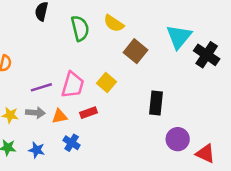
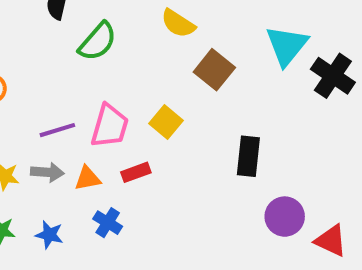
green semicircle: (80, 28) -> (98, 42), moved, turned 55

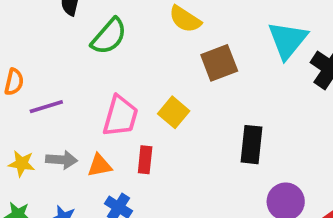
brown square: (214, 70) -> (219, 63), turned 30
purple line: (57, 130) -> (46, 107), moved
red rectangle: (136, 172) -> (145, 160), turned -64

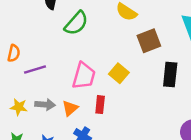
black rectangle: (251, 145) -> (170, 75), moved
orange triangle: (99, 165) -> (70, 108), turned -30

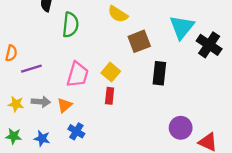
green semicircle: (76, 23) -> (70, 25), turned -35
red rectangle: (100, 105) -> (110, 96), moved

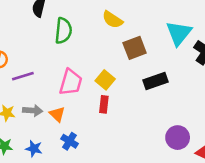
black rectangle: (159, 73) -> (155, 81), turned 65
orange triangle: (65, 105) -> (57, 114), turned -35

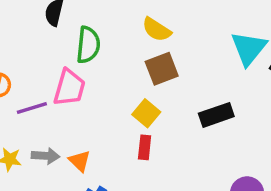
brown square: (135, 48) -> (162, 69), moved
pink trapezoid: (71, 82) -> (69, 88), moved

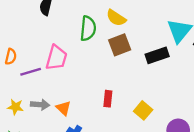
green semicircle: (88, 45) -> (88, 28), moved
yellow square: (146, 113) -> (143, 110), moved
black rectangle: (216, 115) -> (157, 55), moved

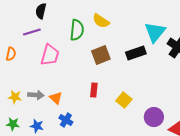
brown square: (120, 45) -> (101, 55), moved
purple line: (31, 72) -> (32, 32), moved

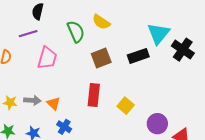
green semicircle: (77, 30) -> (76, 32), turned -30
red rectangle: (94, 90) -> (94, 95), size x1.5

